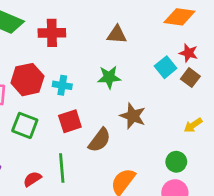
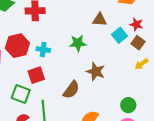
brown triangle: (117, 34) -> (100, 20), moved
red square: (70, 121) -> (36, 75), moved
green square: (25, 125) -> (21, 94), moved
yellow arrow: (193, 125) -> (141, 64), moved

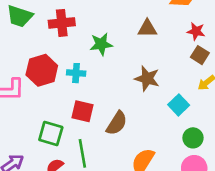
cyan square: (119, 35) -> (179, 105), moved
green star: (78, 43) -> (101, 44), moved
brown star: (96, 72) -> (147, 79), moved
red square: (36, 75) -> (83, 111), moved, turned 36

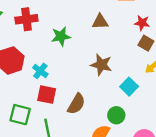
cyan cross: (76, 73) -> (40, 71), moved, turned 35
green circle: (193, 138) -> (116, 115), moved

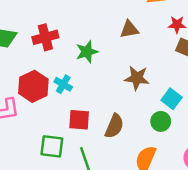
cyan cross: (40, 71) -> (63, 84), moved
green circle: (116, 115) -> (161, 121), moved

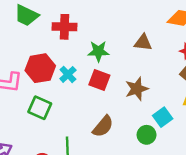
brown star: (137, 78) -> (137, 89), turned 30
red square: (79, 120) -> (99, 80), moved
green square: (52, 146) -> (40, 108), moved

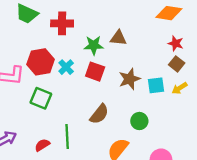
brown triangle: (143, 43) -> (118, 38), moved
cyan square: (163, 117) -> (156, 85), moved, turned 30

